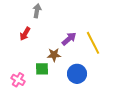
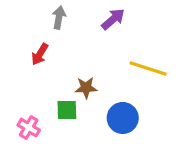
purple arrow: (69, 39) -> (113, 19), moved
yellow line: (93, 43) -> (148, 69), turned -45

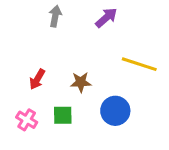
red arrow: (40, 54) -> (37, 79), moved
green square: (67, 110) -> (63, 115), moved

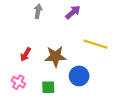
brown star: (81, 82) -> (55, 56), size x1.5
green square: (63, 115) -> (48, 87), moved

